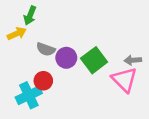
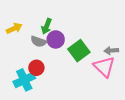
green arrow: (30, 15) -> (47, 26), moved
purple circle: (66, 58) -> (56, 39), moved

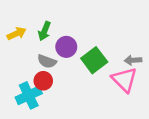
green arrow: (47, 26) -> (44, 31), moved
gray semicircle: (38, 41) -> (47, 61), moved

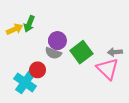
green arrow: (44, 31) -> (29, 24), moved
gray semicircle: (47, 61) -> (53, 53), moved
cyan cross: (29, 95) -> (25, 82), turned -30

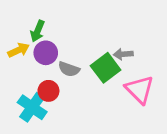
yellow arrow: (15, 29) -> (19, 50), moved
purple circle: (57, 41) -> (46, 53), moved
gray arrow: (115, 52) -> (123, 54), moved

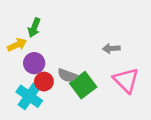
purple circle: (46, 53) -> (34, 63), moved
green square: (106, 68) -> (83, 85), moved
gray semicircle: (69, 69) -> (67, 75), moved

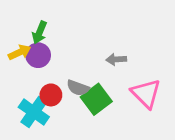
gray arrow: (111, 48) -> (116, 59), moved
purple circle: (34, 63) -> (38, 55), moved

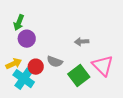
green arrow: (40, 32) -> (19, 23), moved
yellow arrow: (20, 52) -> (14, 64), moved
green square: (96, 99) -> (79, 76), moved

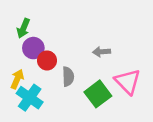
gray semicircle: (55, 62) -> (68, 77), turned -112
yellow arrow: (14, 64) -> (17, 79), turned -42
red circle: (36, 67) -> (47, 60), moved

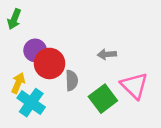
green arrow: (23, 28) -> (14, 19), moved
red circle: (47, 60) -> (49, 63), size x1.5

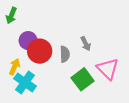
gray arrow: (107, 54) -> (86, 44), turned -112
gray semicircle: (72, 80) -> (65, 54), moved

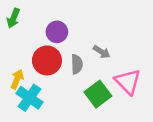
purple circle: (28, 41) -> (57, 32), moved
gray arrow: (86, 44) -> (102, 52), turned -32

